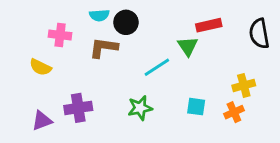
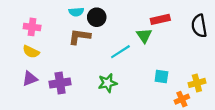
pink cross: (60, 35) -> (32, 27), moved
yellow cross: (244, 85) -> (197, 83), moved
cyan square: (196, 107) -> (161, 77), moved
orange cross: (234, 112) -> (182, 99), moved
purple triangle: (42, 121) -> (30, 79), moved

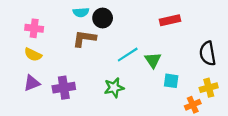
black semicircle: (199, 26) -> (208, 53), moved
green triangle: (144, 36) -> (153, 60), moved

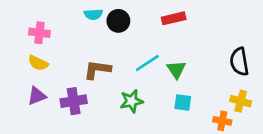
red rectangle: (170, 20) -> (174, 18), moved
brown L-shape: (84, 39) -> (97, 70), moved
cyan square: (171, 81) -> (183, 102), moved
yellow cross: (209, 88) -> (241, 101), turned 30
orange cross: (193, 105) -> (222, 121), turned 35

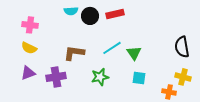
red rectangle: (174, 18) -> (115, 14), moved

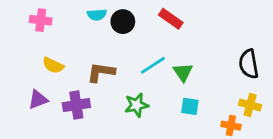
red rectangle: (115, 14) -> (171, 19), moved, turned 48
pink cross: (30, 25) -> (41, 20), moved
yellow semicircle: (29, 48) -> (53, 65), moved

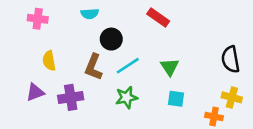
black circle: (123, 22) -> (111, 39), moved
yellow semicircle: (53, 65) -> (49, 61), turned 54
cyan line: (153, 65) -> (128, 66), moved
brown L-shape: (101, 72) -> (94, 67), turned -76

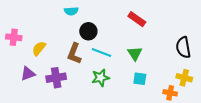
red rectangle: (158, 17) -> (137, 19), moved
pink cross: (38, 19) -> (14, 37), moved
yellow semicircle: (49, 61) -> (39, 48), turned 49
cyan line: (128, 66) -> (102, 52), turned 54

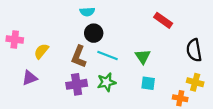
cyan semicircle: (71, 11) -> (87, 12), moved
red rectangle: (137, 19) -> (163, 20), moved
purple cross: (56, 78) -> (77, 84), moved

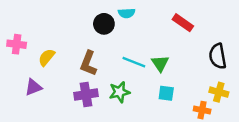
cyan semicircle: (87, 12) -> (127, 13), moved
black circle: (94, 33) -> (104, 24), moved
cyan line: (108, 56) -> (134, 62), moved

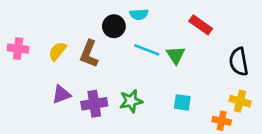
yellow semicircle: (47, 57) -> (57, 51), moved
cyan line: (134, 62) -> (147, 50), moved
brown L-shape: (88, 63) -> (89, 54), moved
green triangle: (160, 63) -> (176, 55), moved
purple triangle: (33, 87) -> (61, 95), moved

